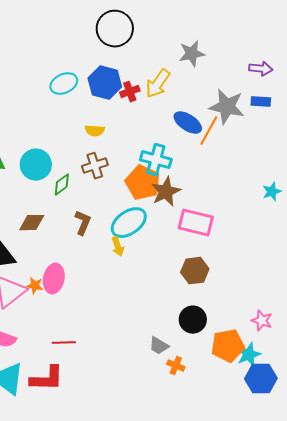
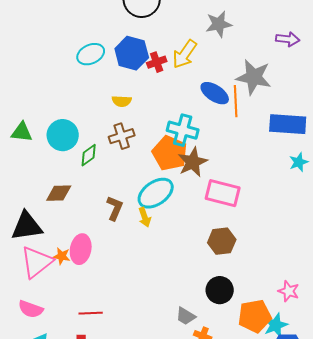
blue rectangle: (261, 102) -> (288, 124), moved, size x1.8
orange line: (209, 131) -> (236, 101), turned -32
brown L-shape: (83, 223) -> (115, 208), moved

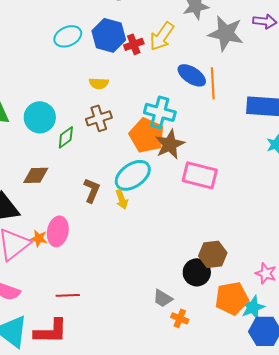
gray star: (254, 77) -> (226, 33), moved
brown hexagon: (222, 241) -> (213, 254), moved

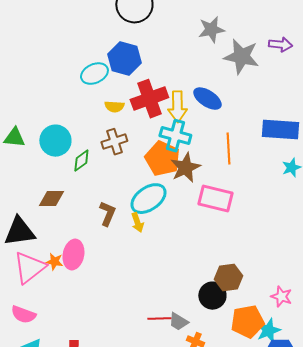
cyan ellipse: (68, 36) -> (94, 74), moved
yellow arrow: (162, 36) -> (177, 107), moved, turned -36
red cross: (134, 44) -> (149, 99), moved, size x1.8
orange line: (213, 83) -> (228, 149), moved
red line: (68, 295) -> (159, 319), moved

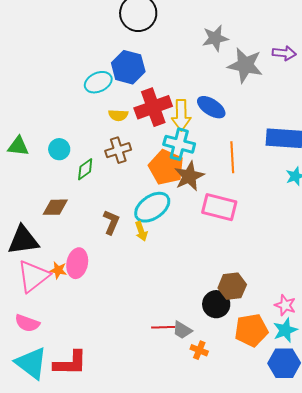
cyan circle: (55, 141) -> (59, 149), size x0.7
cyan star: (268, 331) -> (285, 330), moved

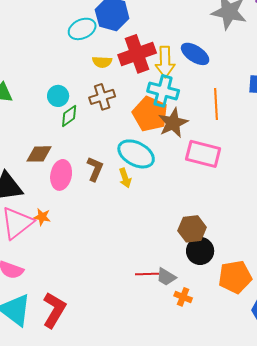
cyan circle: (59, 149) -> (58, 96), moved
cyan ellipse: (152, 207) -> (136, 154), turned 63
pink ellipse: (77, 263) -> (61, 175), moved
brown hexagon: (232, 286) -> (192, 229), moved
red L-shape: (70, 363) -> (54, 310), turned -60

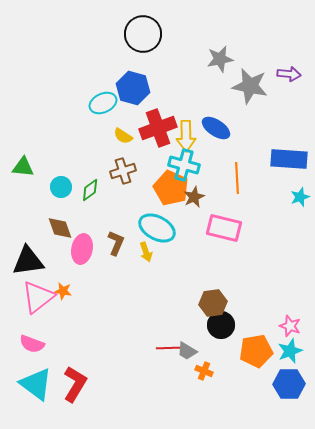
yellow semicircle: (102, 62) -> (123, 136), turned 30
cyan circle: (58, 96) -> (61, 187), moved
brown star: (173, 123) -> (194, 197), size x0.7
brown diamond: (39, 154) -> (60, 228), turned 72

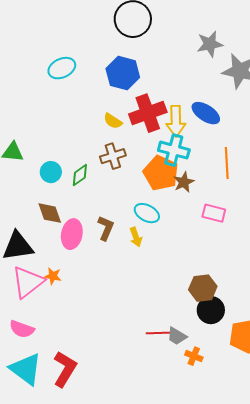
cyan ellipse: (103, 103) -> (62, 68), moved
cyan ellipse: (157, 228) -> (147, 213), size x0.7
pink rectangle: (224, 228) -> (214, 213), size x0.7

